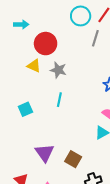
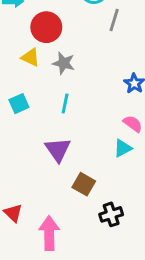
cyan square: (25, 109) -> (19, 104), moved
purple triangle: (45, 153) -> (58, 150), moved

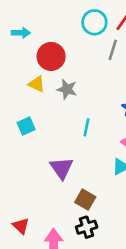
cyan line: (65, 104) -> (87, 127), moved
black cross: (111, 214) -> (87, 227), moved

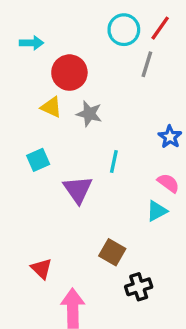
purple triangle: (62, 168) -> (78, 190), moved
red triangle: (21, 226) -> (41, 269), moved
black cross: (87, 227) -> (139, 287), moved

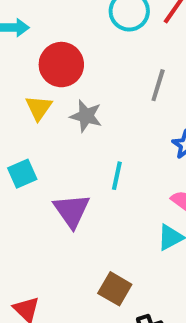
gray line: (147, 64) -> (158, 85), moved
yellow triangle: (51, 107) -> (39, 108), turned 40

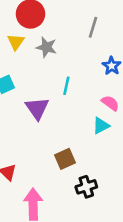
brown square: (115, 289) -> (65, 159), turned 36

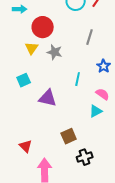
cyan line: (66, 86) -> (78, 79), moved
purple triangle: (37, 108) -> (48, 98), turned -42

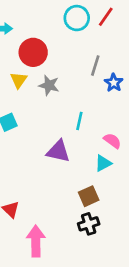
blue star: (104, 66) -> (114, 83), moved
purple triangle: (48, 98) -> (58, 151), moved
brown square: (69, 136) -> (89, 196), moved

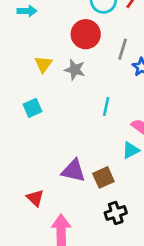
red circle: (33, 52) -> (86, 34), moved
purple triangle: (58, 151) -> (73, 171), moved
brown square: (89, 196) -> (103, 177), moved

